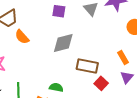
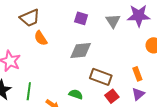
green semicircle: (56, 87) -> (76, 94), moved

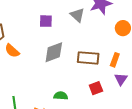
orange rectangle: (137, 74) -> (115, 60), turned 56
brown rectangle: (101, 77) -> (88, 58), moved
red square: (112, 96) -> (96, 88), turned 32

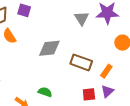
purple square: (46, 21) -> (24, 10), moved
red square: (96, 88) -> (89, 94), moved

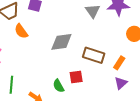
green semicircle: (45, 92) -> (58, 86), turned -136
red square: (89, 94) -> (76, 77), moved

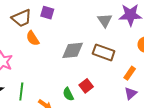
brown rectangle: (94, 55) -> (104, 52), moved
red square: (76, 77) -> (86, 86), turned -32

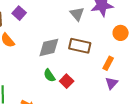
purple square: (47, 13) -> (19, 13), turned 32
green semicircle: (68, 94) -> (49, 75), moved

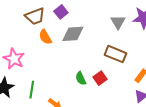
gray diamond: (49, 47) -> (73, 34), moved
red square: (67, 81) -> (100, 78), moved

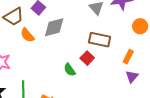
red square: (100, 78) -> (87, 58), moved

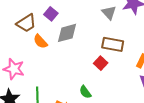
green semicircle: (70, 70) -> (85, 92), moved

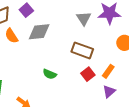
red square: (101, 63) -> (88, 74), moved
green semicircle: (85, 92) -> (50, 74), moved, turned -40

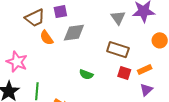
purple square: (26, 10) -> (60, 12), turned 32
orange rectangle: (108, 71) -> (145, 69), turned 32
red square: (88, 74) -> (124, 73), turned -32

